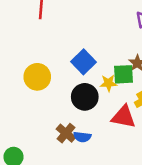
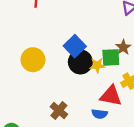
black circle: (85, 97) -> (80, 62), moved
blue semicircle: (82, 137) -> (100, 114), moved

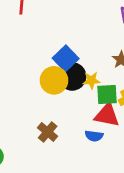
green square: (111, 57) -> (107, 95), moved
yellow circle: (33, 60) -> (54, 80), moved

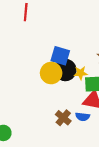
blue square: (66, 58) -> (60, 56), turned -30
brown cross: (48, 132) -> (63, 118), moved

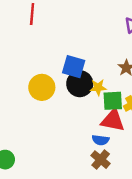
yellow circle: (51, 73) -> (42, 87), moved
brown cross: (63, 118) -> (101, 160), moved

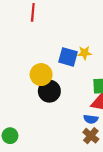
black circle: (80, 84) -> (49, 91), moved
yellow star: (98, 87) -> (85, 53), moved

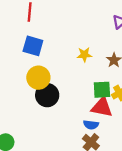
blue square: (68, 57) -> (33, 46), moved

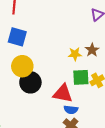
yellow star: (84, 55) -> (75, 54), moved
red triangle: (102, 107) -> (63, 93), moved

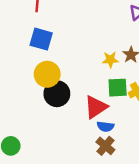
red triangle: (63, 93) -> (96, 107), turned -45

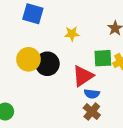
yellow star: (110, 60) -> (72, 34), moved
yellow circle: (47, 74) -> (28, 59), moved

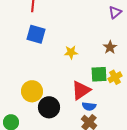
yellow circle: (28, 59) -> (32, 91), moved
black circle: (47, 64) -> (49, 107), moved

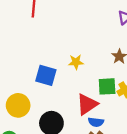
blue square: (36, 34) -> (46, 75), moved
yellow circle: (32, 91) -> (18, 105), moved

